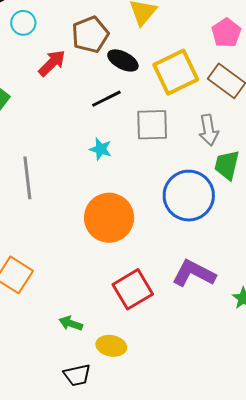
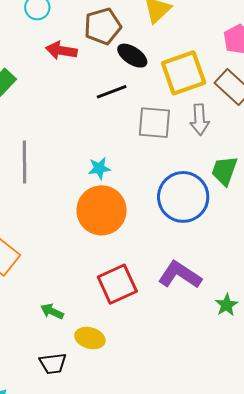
red arrow: (52, 63) -> (61, 51), turned -132
gray arrow: (209, 130) -> (200, 120), moved
cyan star: (101, 149) -> (99, 168), moved, turned -30

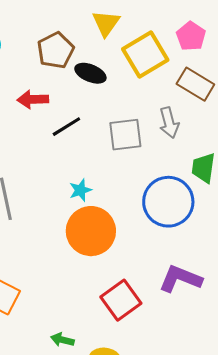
red arrow: (61, 51) -> (33, 99), moved
yellow square: (184, 73) -> (145, 55), moved
black line: (112, 92) -> (66, 127), moved

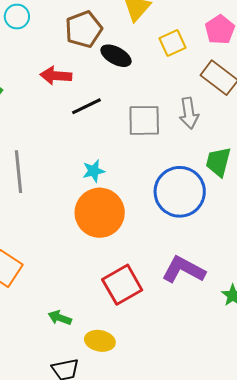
yellow square: (145, 55) -> (172, 43), size x0.6

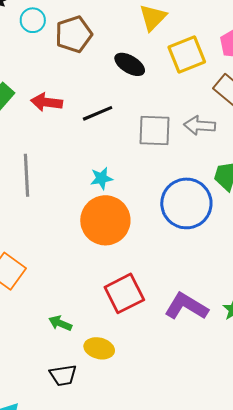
brown pentagon: (84, 29) -> (74, 34), moved
yellow square: (172, 43) -> (187, 54), size x1.4
red arrow: (56, 76) -> (47, 102), moved
gray arrow: (189, 113) -> (200, 126), turned 100
purple L-shape: (184, 270) -> (186, 306), moved

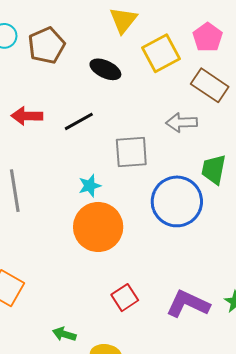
gray square: (155, 130) -> (131, 152), moved
red square: (124, 293) -> (125, 298), size x0.7

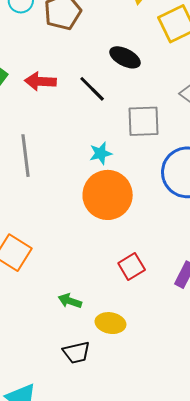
black ellipse: (105, 69) -> (125, 57), moved
black line: (79, 121) -> (92, 89), turned 72

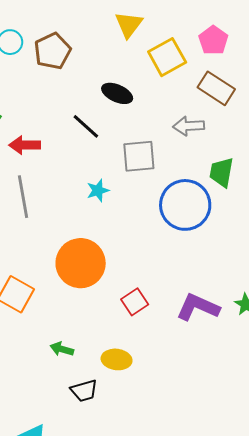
red arrow: (40, 81) -> (25, 145), moved
orange circle: (108, 195) -> (81, 263), moved
green arrow: (70, 301) -> (62, 349), moved

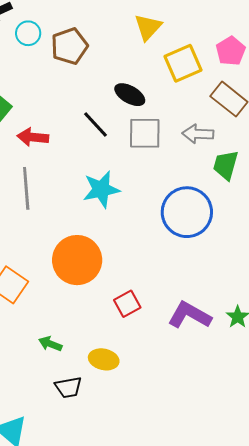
gray square: (139, 156) -> (145, 133), moved
green trapezoid: (222, 172) -> (226, 165), moved
cyan star: (98, 190) -> (101, 189), size x1.6

